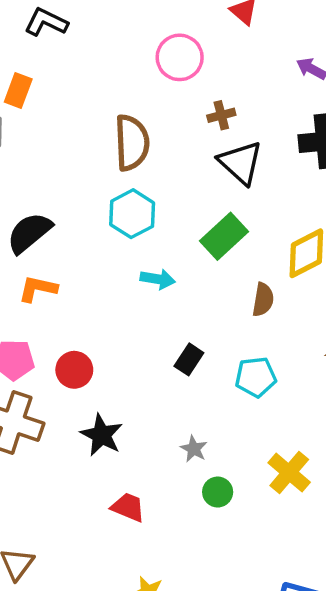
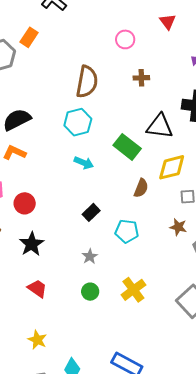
pink circle: (180, 57) -> (125, 39), size x0.7
black triangle: (241, 163) -> (160, 126), moved, turned -48
green rectangle: (224, 236) -> (127, 147), turned 68
gray star: (194, 449) -> (90, 256), moved

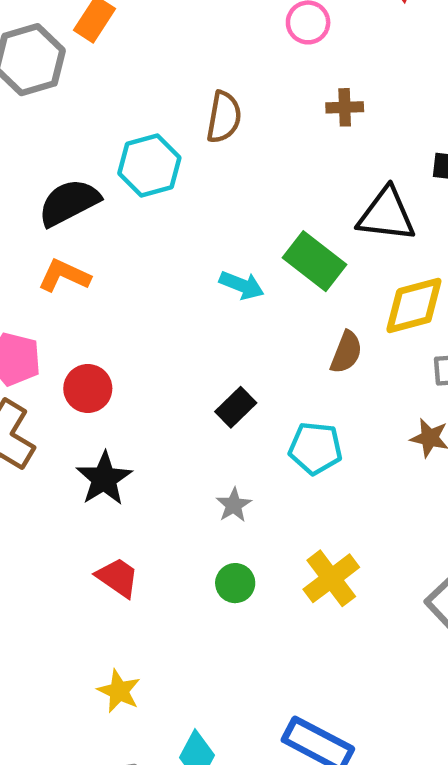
brown semicircle: (87, 82) -> (224, 117), size x0.7
cyan hexagon: (78, 122) -> (149, 166), moved
cyan arrow: (84, 163) -> (242, 285), moved

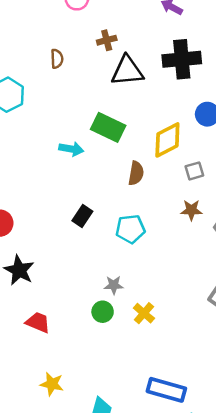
brown semicircle: (224, 117) -> (57, 59), moved, size x0.7
black triangle: (387, 215) -> (127, 71), moved
gray star: (234, 505) -> (114, 285), moved, turned -30
yellow cross: (331, 578) -> (144, 313), moved, size x0.7

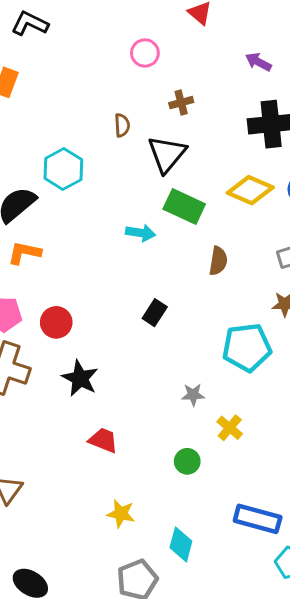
black triangle: (127, 71) -> (167, 154), moved, turned -44
yellow diamond: (167, 140) -> (250, 190), moved, turned 51
cyan pentagon: (130, 229) -> (247, 347), moved, size x1.4
green circle: (103, 312) -> (187, 461), moved

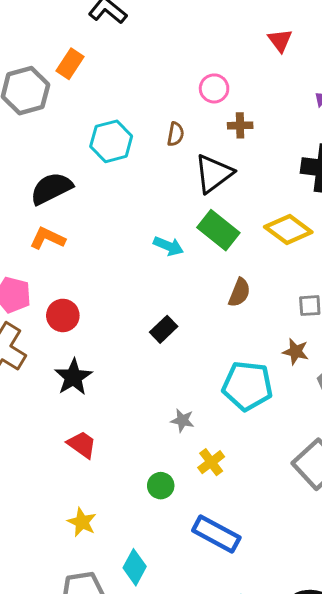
pink circle: (145, 53) -> (214, 88), moved
cyan hexagon: (63, 169) -> (111, 141), moved
blue rectangle: (258, 519) -> (216, 534), moved

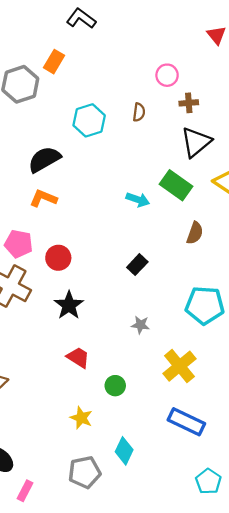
black triangle: (214, 174) -> (196, 142), moved
gray star: (182, 420) -> (140, 325), moved
yellow cross: (211, 462) -> (180, 366), size x1.6
green circle: (161, 486) -> (115, 386), moved

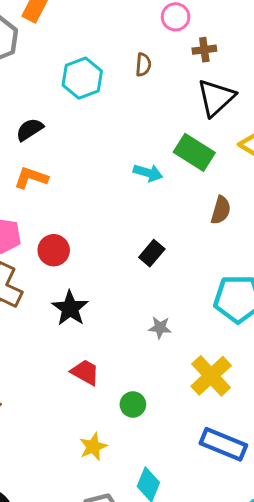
black semicircle: (44, 159) -> (30, 129), size x0.7
yellow star: (81, 418) -> (93, 447), turned 30

